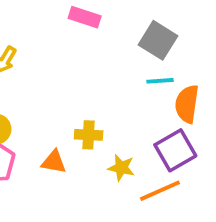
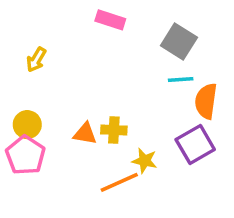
orange triangle: (54, 162) -> (85, 134), moved
orange line: (160, 191) -> (119, 182), moved

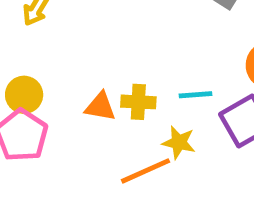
cyan line: (181, 79) -> (195, 95), moved

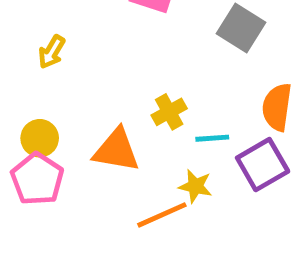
yellow cross: (138, 102) -> (169, 112), moved, turned -32
orange triangle: (100, 107) -> (116, 150), size x1.5

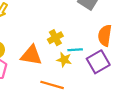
yellow star: (195, 186) -> (64, 60), moved
orange line: (162, 215) -> (52, 85), turned 40

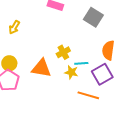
orange line: (52, 85) -> (88, 95), moved

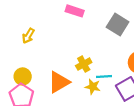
orange triangle: (41, 68) -> (59, 82), turned -40

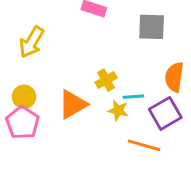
gray square: (118, 24) -> (152, 27), turned -30
yellow arrow: (28, 36) -> (32, 42), size x1.5

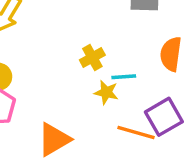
orange triangle: (73, 104) -> (54, 139), moved
purple square: (165, 113) -> (164, 117), moved

